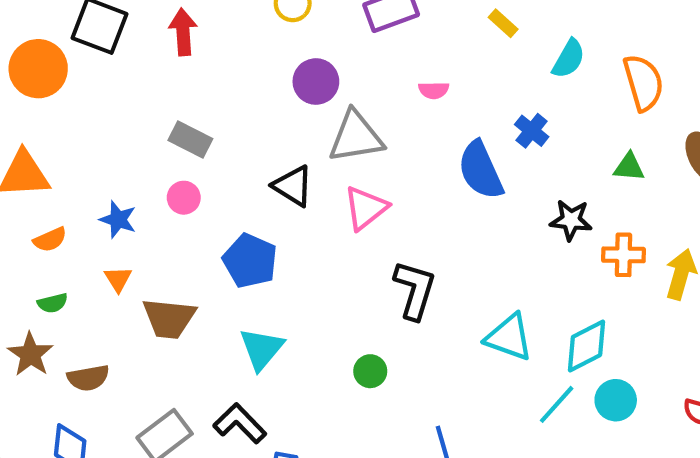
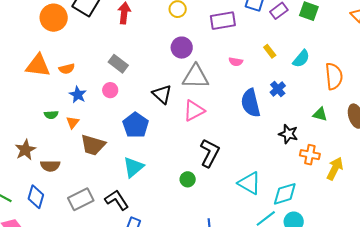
yellow rectangle: (503, 23) -> (270, 51), moved
orange semicircle: (50, 240) -> (67, 69), moved
green semicircle: (53, 303) -> (51, 115), moved
green circle: (370, 371) -> (188, 179), moved

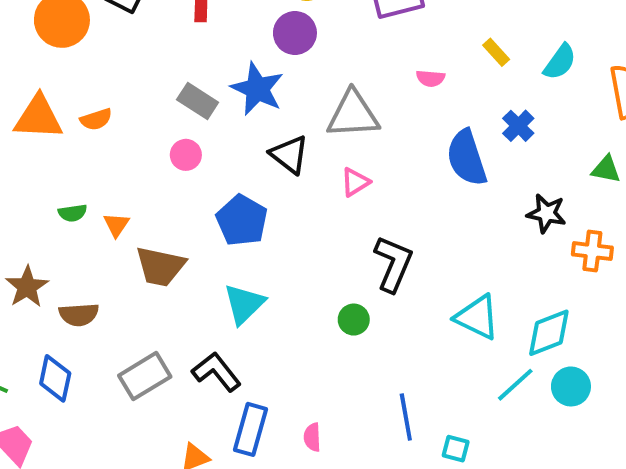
purple circle: (182, 48) -> (295, 33), moved
blue star: (78, 95) -> (257, 89), moved, size x1.5
pink triangle: (194, 111) -> (355, 182), size x0.7

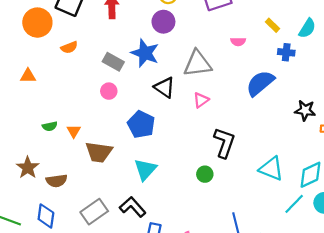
orange triangle: (38, 118) -> (28, 76), size x0.6
orange semicircle: (96, 119) -> (69, 47), moved
blue cross: (518, 126) -> (286, 52), moved, turned -35
blue semicircle: (467, 158) -> (260, 83), turned 72

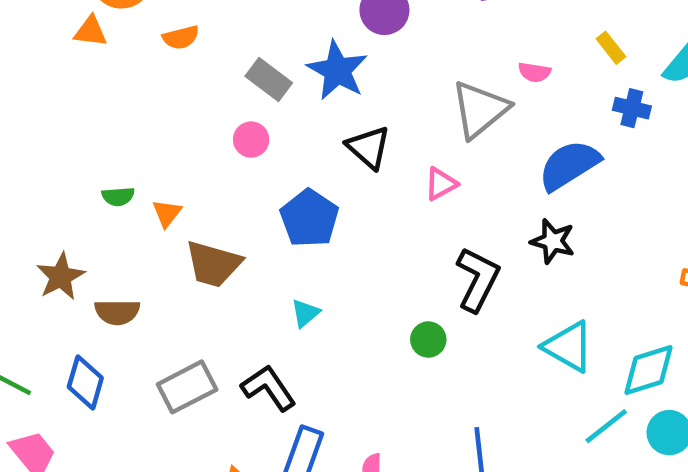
gray triangle: (197, 64) -> (480, 109), moved, turned -40
orange triangle: (28, 76) -> (91, 31), moved
black star: (305, 110) -> (553, 241), moved
cyan triangle: (145, 169) -> (305, 313), size x0.6

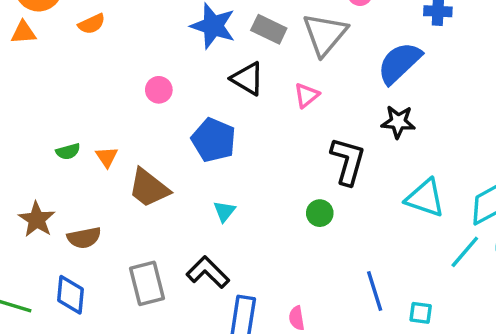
gray rectangle: (269, 79) -> (269, 29), moved
brown trapezoid: (213, 264) -> (149, 188), turned 33
gray rectangle: (187, 387) -> (147, 283), turned -66

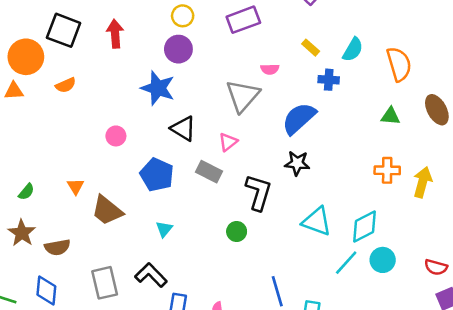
gray rectangle: (269, 29) -> (209, 172), moved
green semicircle: (68, 151) -> (26, 192), moved, turned -36

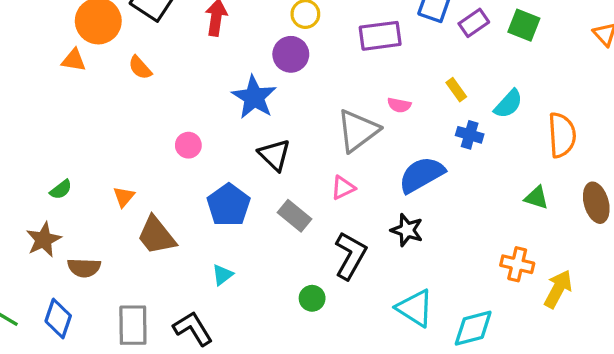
orange semicircle: (66, 85) -> (140, 68), turned 60
pink triangle: (228, 142) -> (343, 188), moved

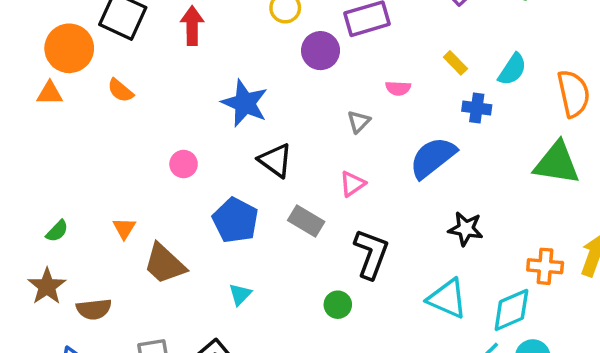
purple circle: (291, 54) -> (321, 51), moved
gray triangle: (358, 131) -> (359, 122), size x0.5
green triangle: (536, 198) -> (557, 163), size x1.8
black star: (407, 230) -> (466, 229), moved
orange cross: (517, 264) -> (545, 266), moved

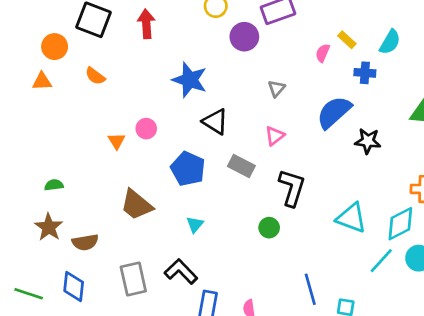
orange circle: (69, 48) -> (55, 47), size x0.7
pink semicircle: (398, 88) -> (323, 53), moved, turned 114
orange triangle: (124, 228) -> (117, 141), moved
black star: (466, 229) -> (368, 141), moved
green semicircle: (57, 231) -> (54, 185), turned -138

